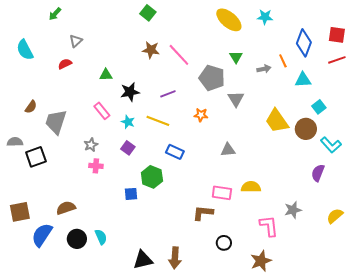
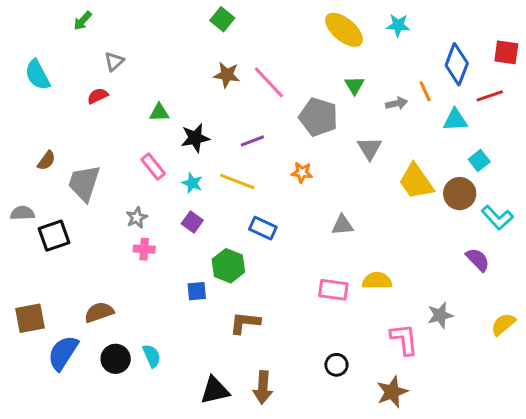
red line: (337, 60) -> (490, 96), moved
gray triangle: (236, 99) -> (370, 148), moved
purple semicircle: (318, 173) -> (478, 260), turned 114
brown L-shape: (203, 213) -> (245, 323), moved

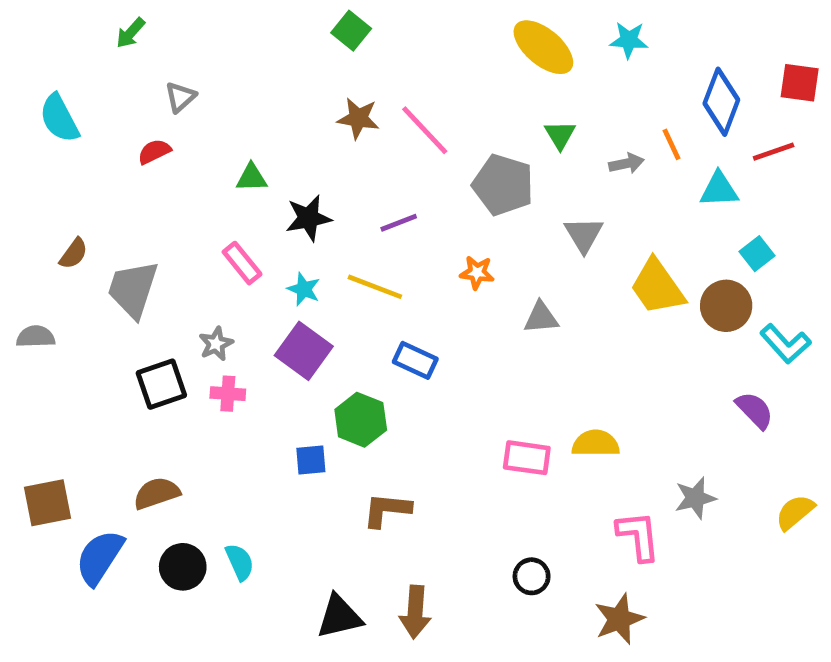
purple square: (192, 222) -> (304, 351), size x1.6
gray triangle: (342, 225) -> (541, 318), moved
black square: (54, 236) -> (161, 384), moved

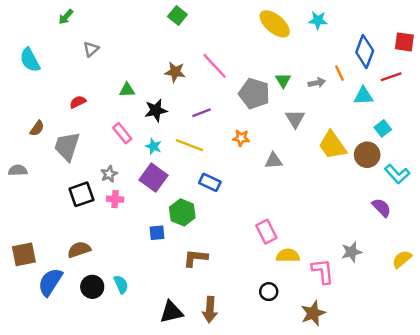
brown star: (358, 118) -> (175, 72), moved
green triangle: (560, 135) -> (283, 80), moved
red semicircle: (154, 152) -> (78, 102), moved
yellow semicircle: (596, 443) -> (288, 256), moved
pink rectangle: (527, 458) -> (266, 232), turned 55

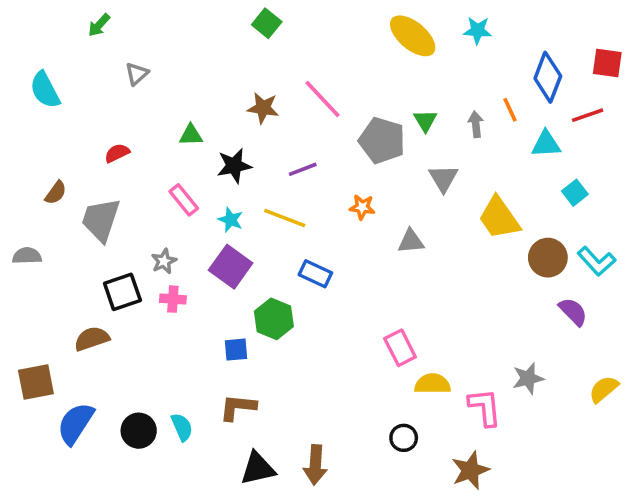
gray arrow: (317, 83) -> (476, 124), turned -84
brown circle: (367, 155) -> (548, 258), moved
brown semicircle: (79, 250) -> (92, 339), moved
brown L-shape: (195, 258) -> (238, 407), moved

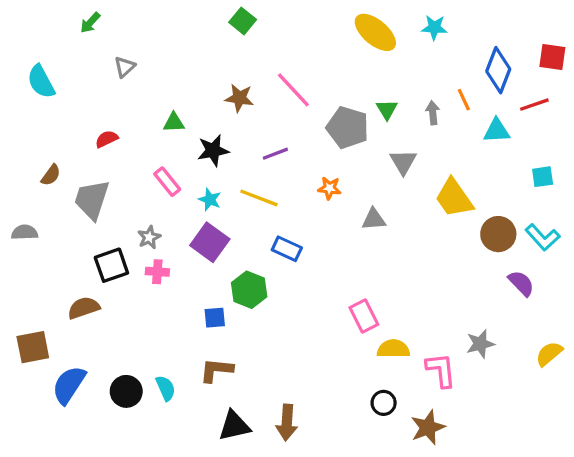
cyan square: (575, 193) -> (543, 177), moved, turned 30
black circle: (404, 438) -> (384, 403), moved

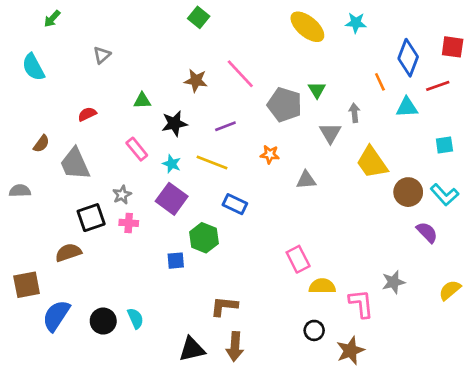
green arrow: (90, 23) -> (52, 19), moved
gray arrow: (433, 113) -> (354, 113), moved
gray trapezoid: (92, 200) -> (75, 164), turned -42
brown L-shape: (216, 370) -> (224, 306), moved

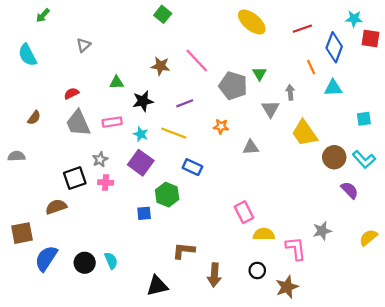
cyan star: (356, 23) -> (354, 19), moved
red line: (438, 86) -> (302, 29), moved
pink rectangle: (137, 149) -> (112, 122), turned -60
gray trapezoid: (75, 164) -> (78, 123), moved
brown arrow: (235, 347) -> (214, 275), moved

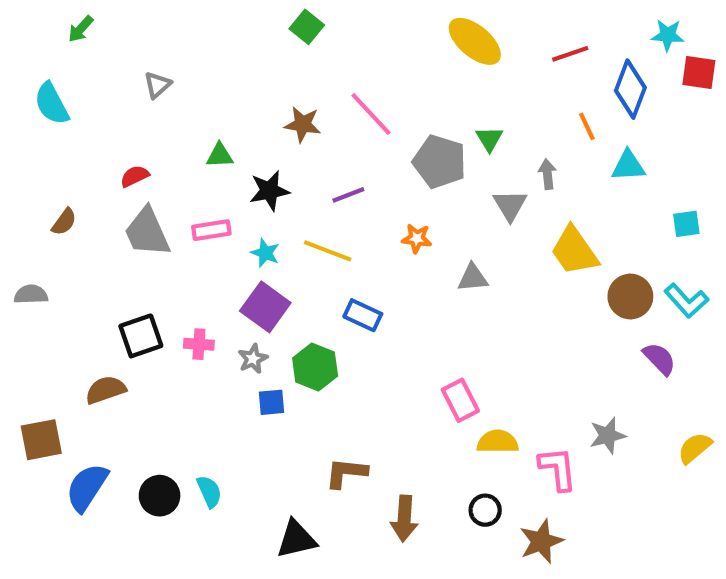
gray star: (100, 159) -> (253, 359), moved

